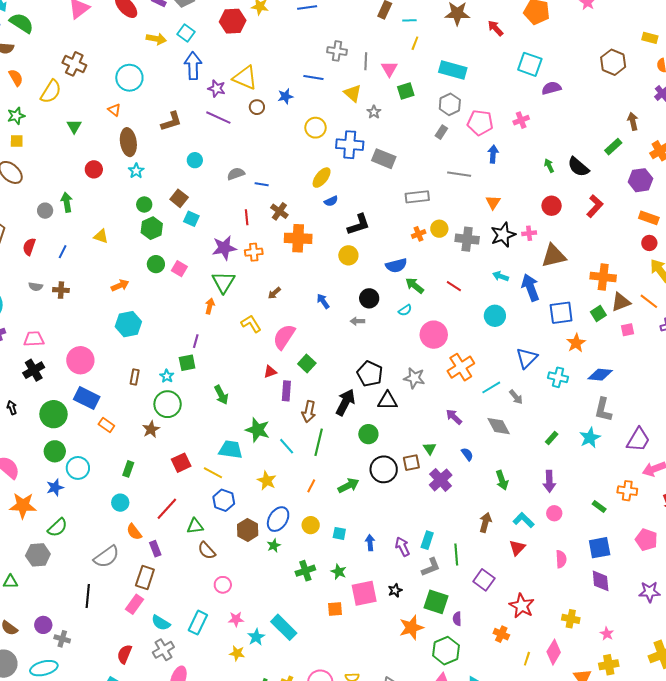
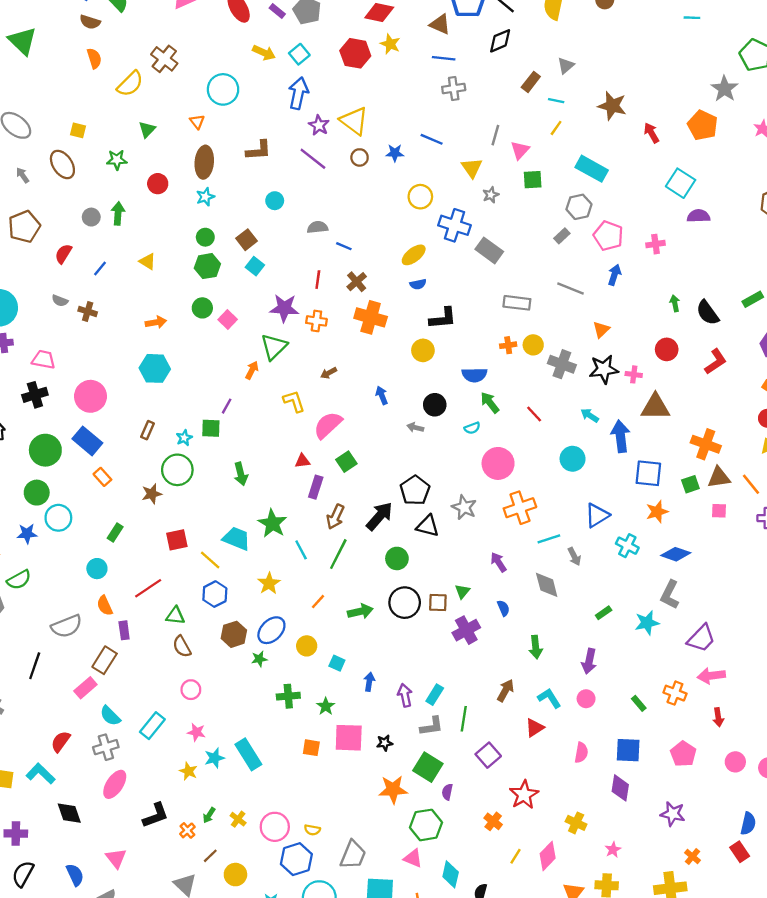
gray cross: (337, 51) -> (454, 89), moved, turned -30
green star: (16, 116) -> (117, 160), moved

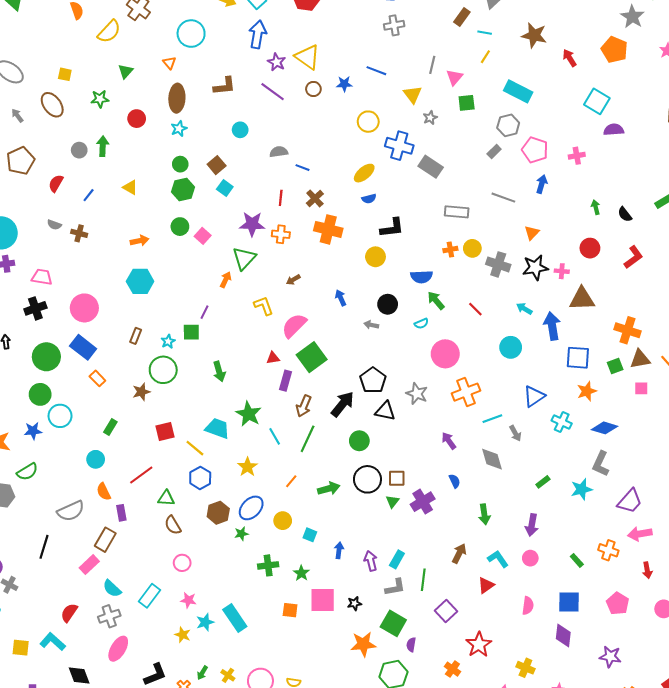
black semicircle: (708, 313) -> (625, 214), size x0.7
green square: (346, 462) -> (312, 357), size x1.6
green triangle: (462, 591) -> (392, 502), moved

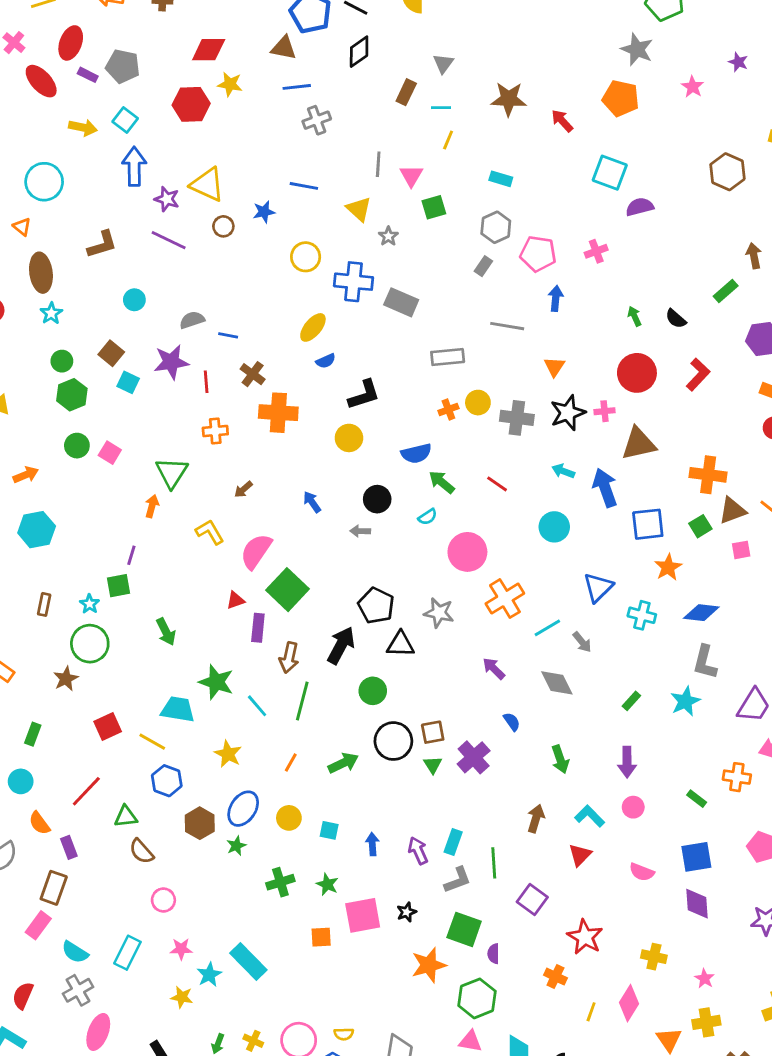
cyan rectangle: (518, 91) -> (501, 179), size x0.6
purple star: (252, 224) -> (171, 362), moved
red circle: (590, 248) -> (637, 373), size x1.4
pink semicircle: (528, 606) -> (642, 872), turned 114

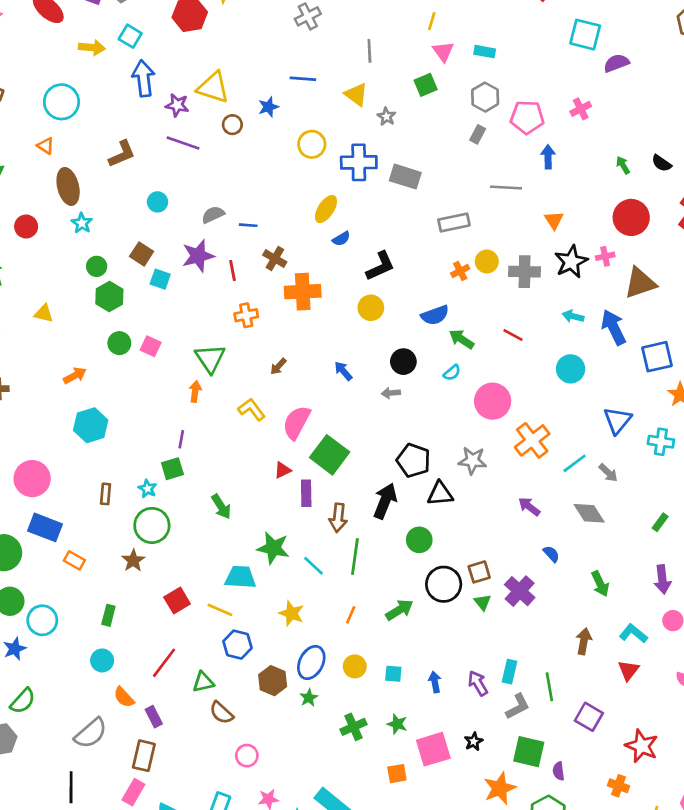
pink triangle: (411, 176) -> (443, 51), moved

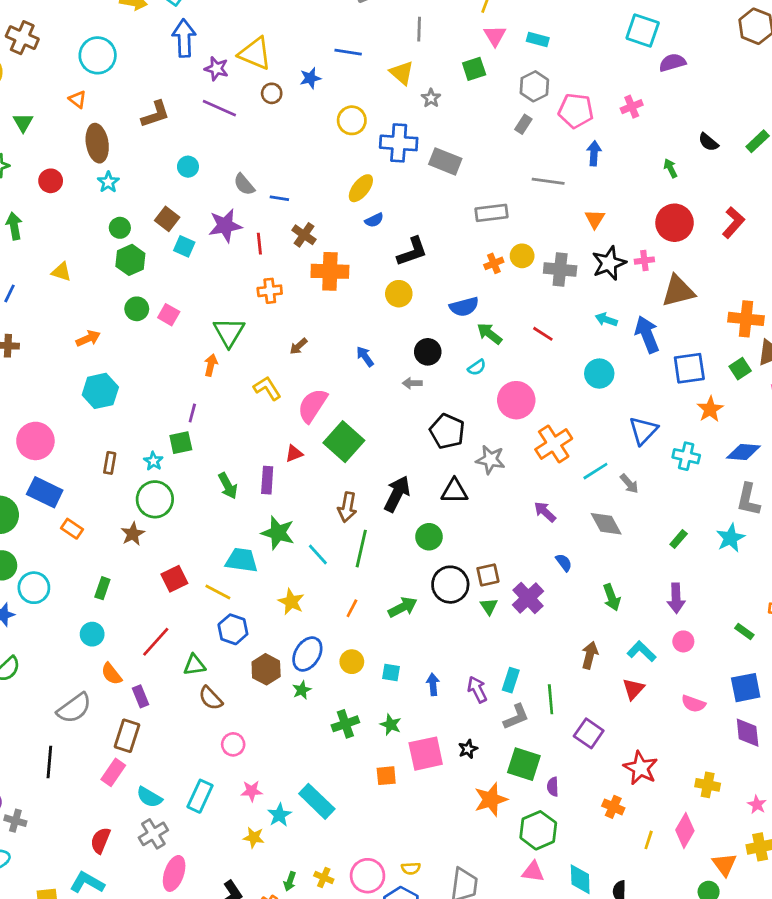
black semicircle: (662, 163) -> (708, 142), moved
gray semicircle: (213, 215) -> (244, 184), turned -110
black pentagon: (414, 460) -> (447, 431), moved
purple rectangle: (306, 493) -> (267, 480), moved

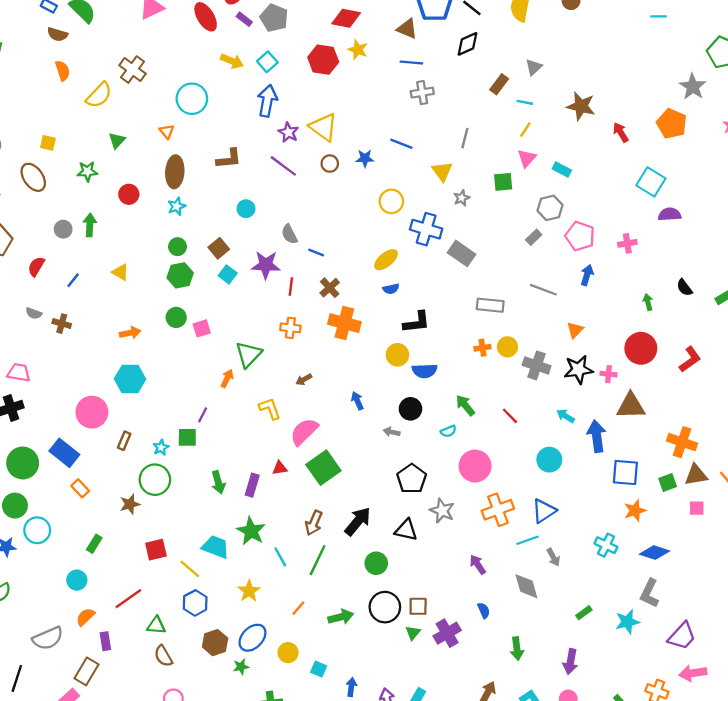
blue semicircle: (464, 307) -> (425, 371), moved
pink square: (169, 315) -> (202, 328), turned 30
blue triangle: (643, 431) -> (544, 511), moved
pink circle: (35, 441) -> (92, 412), moved
orange semicircle: (111, 674) -> (85, 617), turned 72

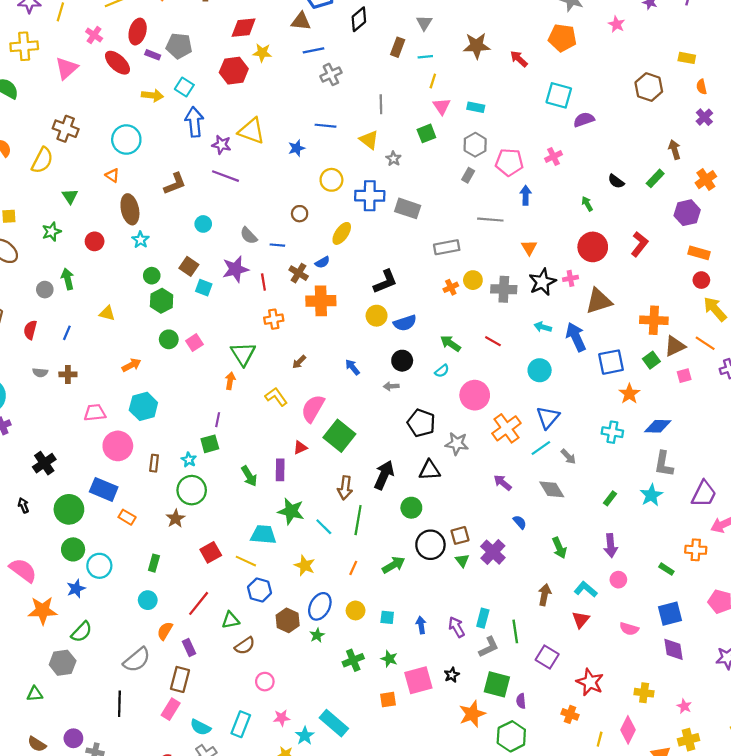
brown circle: (330, 164) -> (300, 214), moved
blue semicircle: (391, 289) -> (322, 262), moved
pink trapezoid: (19, 373) -> (95, 413), moved
brown semicircle: (163, 656) -> (245, 646), turned -78

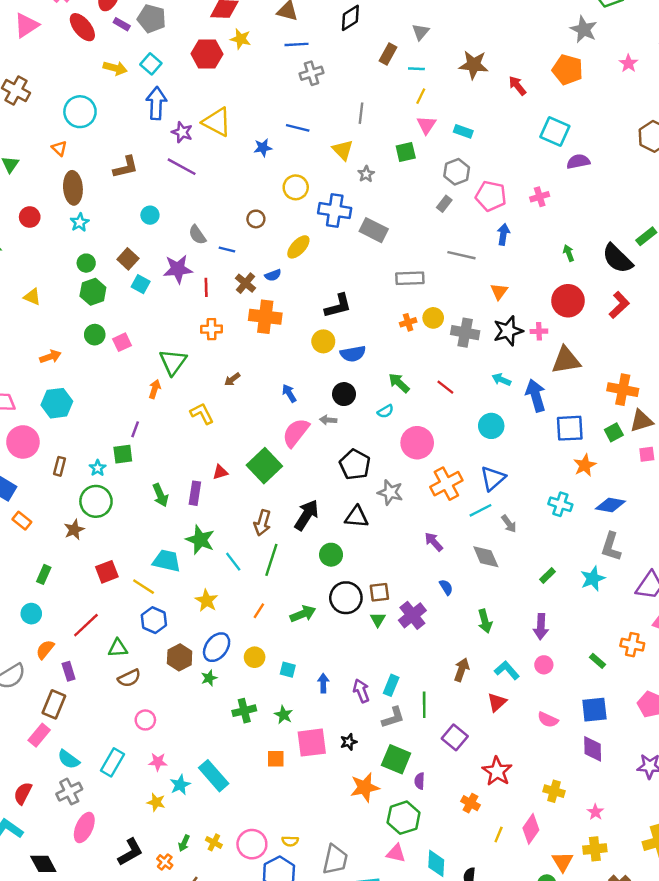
black semicircle: (616, 181) -> (617, 259), moved, size x1.8
pink semicircle: (313, 408) -> (296, 433), moved

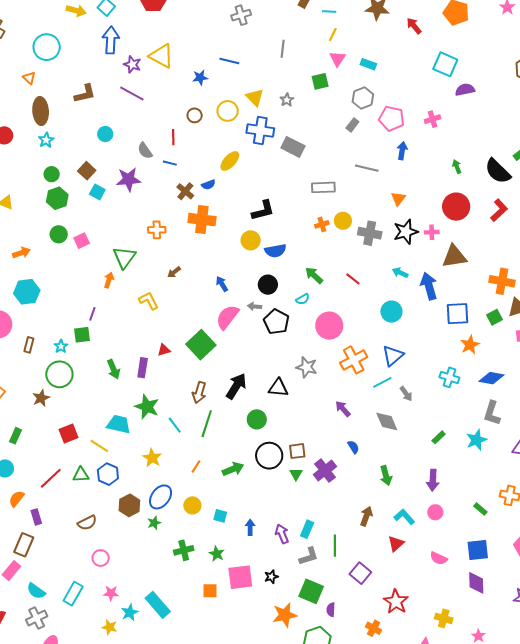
yellow triangle: (343, 150) -> (255, 97), moved
brown circle: (256, 219) -> (195, 115), moved
red line: (206, 287) -> (173, 137), moved
black pentagon: (355, 464) -> (276, 322), moved
green triangle: (118, 648) -> (81, 475), moved

